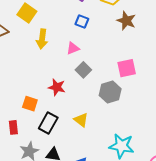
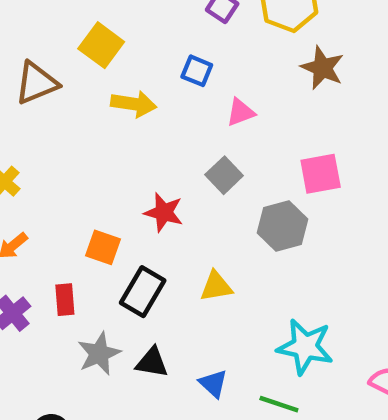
blue square: (82, 22) -> (197, 71), moved
yellow arrow: (42, 39) -> (134, 104), turned -90
pink triangle: (73, 48) -> (241, 112), moved
yellow triangle: (81, 120) -> (216, 286), turned -49

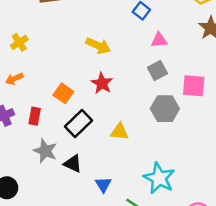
yellow arrow: (134, 104) -> (98, 46), moved
gray square: (224, 175) -> (157, 70), moved
gray star: (99, 354) -> (45, 151), turned 30

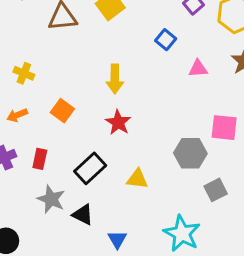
pink triangle: (159, 40) -> (198, 69), moved
yellow cross: (19, 42) -> (24, 73), turned -36
yellow arrow: (98, 46) -> (115, 79), turned 65
gray square: (157, 70) -> (216, 190), moved
orange square: (63, 93) -> (62, 111), moved

